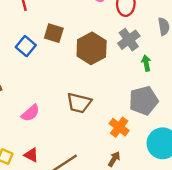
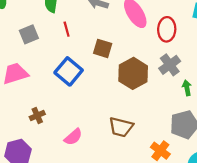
brown square: (54, 33) -> (103, 48), moved
blue square: (26, 46) -> (69, 71), size x1.4

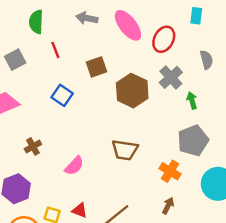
red ellipse: (167, 29) -> (164, 39), turned 30
brown square: (103, 48) -> (96, 67), turned -30
blue square: (69, 71) -> (62, 95), size x0.7

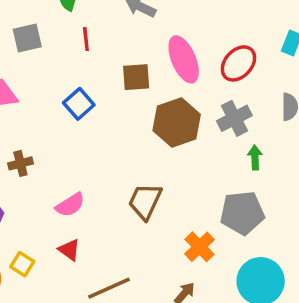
pink ellipse: (128, 25) -> (184, 59), moved
brown trapezoid: (125, 150) -> (145, 201), turned 92
red triangle: (80, 210) -> (69, 250), moved

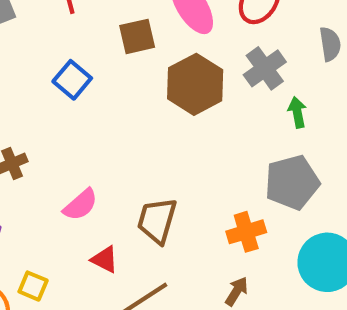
brown trapezoid: (145, 201) -> (157, 221), moved
orange cross: (199, 247) -> (246, 232), turned 36
red triangle: (69, 250) -> (105, 259), moved

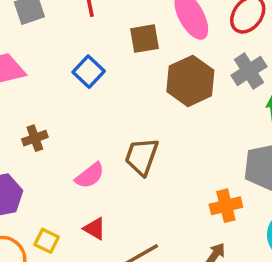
brown trapezoid: (157, 221) -> (142, 157), moved
red triangle: (105, 259) -> (95, 229), moved

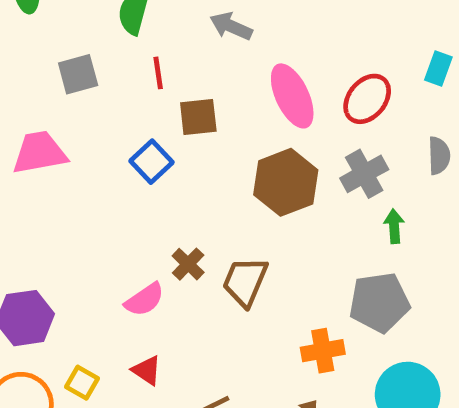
brown square: (145, 39) -> (198, 117), moved
brown cross: (35, 138) -> (188, 264), moved, turned -30
brown trapezoid: (142, 157) -> (245, 282), moved

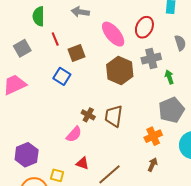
gray cross: (364, 174) -> (151, 59), turned 30

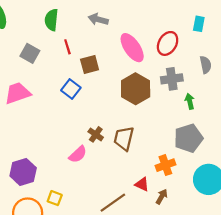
gray square: (22, 48) -> (30, 53), turned -36
red triangle: (83, 163) -> (142, 184), moved

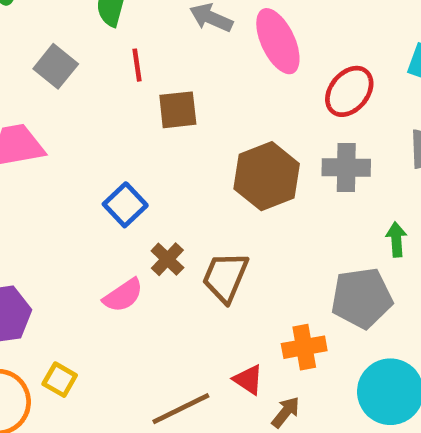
pink ellipse: (132, 48) -> (278, 41), moved
blue square: (71, 89) -> (125, 205), moved
green arrow: (190, 101) -> (396, 239), moved

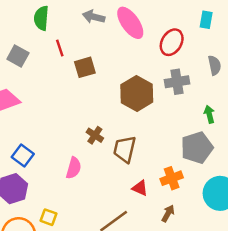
blue square: (125, 205) -> (23, 155), moved
brown cross: (167, 259) -> (95, 135), moved
pink semicircle: (123, 295) -> (74, 168), turned -30
red triangle: (248, 380) -> (140, 188), moved

